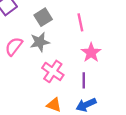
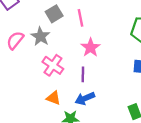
gray square: (43, 17) -> (54, 14), moved
gray star: (40, 42) -> (40, 36), turned -30

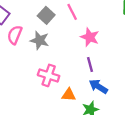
pink semicircle: (15, 40) -> (15, 35), moved
pink cross: (53, 65) -> (49, 75), moved
blue arrow: (85, 98) -> (98, 86), turned 72

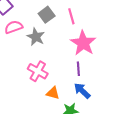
pink semicircle: (15, 35) -> (14, 27), turned 36
pink star: (90, 37) -> (83, 43), size x1.4

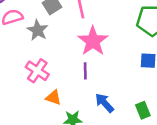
blue arrow: (82, 91) -> (104, 103), moved

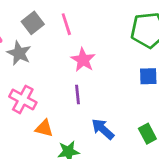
pink star: (93, 41) -> (83, 60), size x0.7

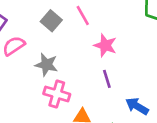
gray star: (19, 53) -> (46, 65), moved

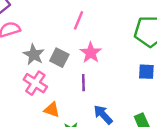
pink line: (83, 15) -> (79, 20), turned 36
gray square: (51, 21) -> (59, 58), moved, turned -30

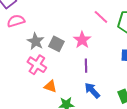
pink line: (79, 20) -> (101, 17), moved, turned -70
purple line: (83, 83) -> (86, 66), moved

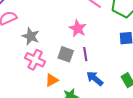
gray square: (56, 44) -> (66, 54), moved
orange triangle: (50, 86) -> (52, 80), turned -40

